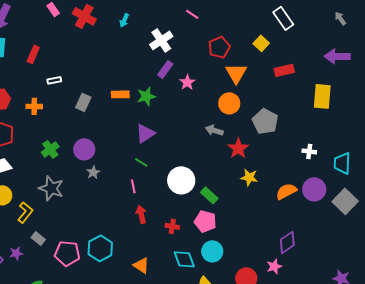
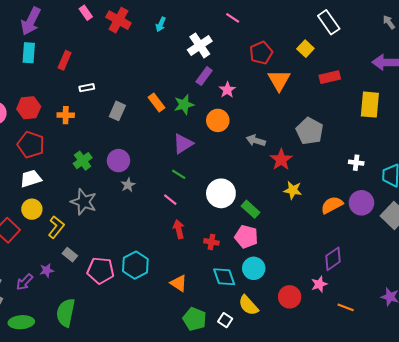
orange rectangle: (120, 94) -> (157, 102), turned 54
orange circle: (229, 103) -> (218, 120), moved
pink line: (133, 186) -> (170, 200), turned -40

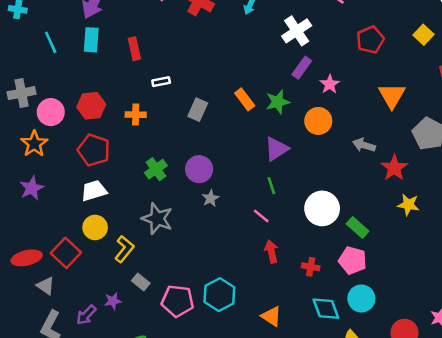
red rectangle: (65, 60) -> (134, 49), turned -36
orange triangle: (279, 80) -> (392, 96), moved
green line: (179, 174) -> (271, 186), turned 40

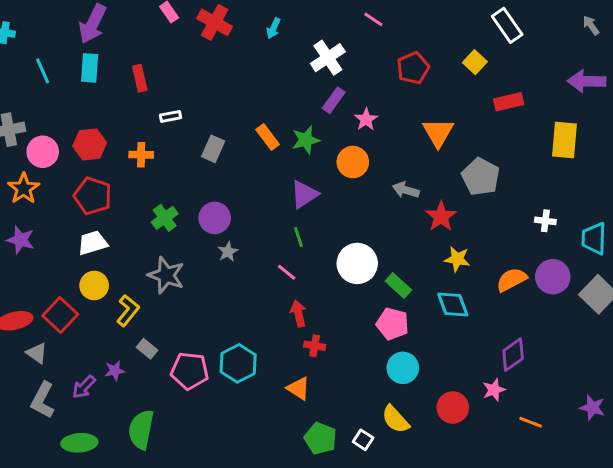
purple star: (32, 188) -> (21, 240), turned -30
red cross: (311, 267) -> (315, 346), moved
cyan diamond: (326, 309) -> (453, 305), moved

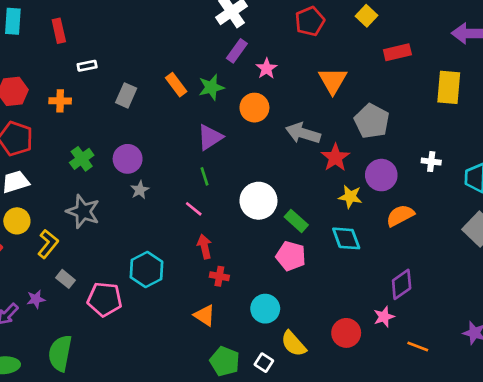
gray arrow: (406, 190) -> (303, 133), size x1.4
purple circle: (553, 277) -> (381, 175), moved
cyan hexagon: (238, 363) -> (146, 270), moved
cyan circle: (403, 368) -> (265, 309), moved

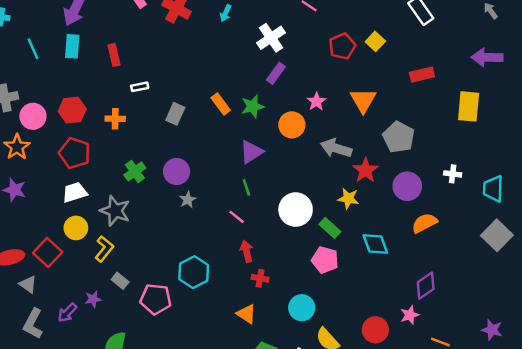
yellow square: (366, 16) -> (375, 41), moved
pink star: (267, 68) -> (316, 102), moved
yellow star: (350, 197) -> (348, 198), moved
gray star: (83, 211) -> (115, 211), moved

